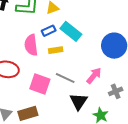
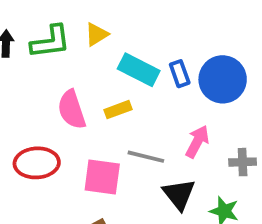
blue rectangle: (49, 31) -> (180, 74), moved, turned -72
gray cross: (116, 91) -> (243, 162), turned 32

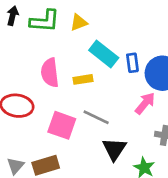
pink arrow: (197, 142) -> (145, 103), moved

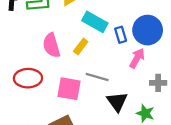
blue rectangle: (132, 63) -> (121, 35), moved
yellow rectangle: (83, 79) -> (81, 46), turned -35

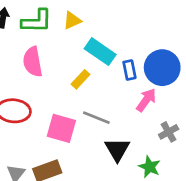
pink semicircle: (51, 45) -> (33, 62), moved
gray cross: (158, 83) -> (169, 132), turned -35

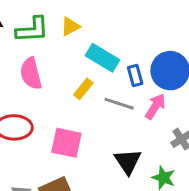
gray line: (96, 118) -> (119, 104), moved

